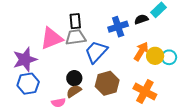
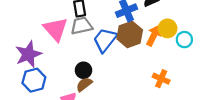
pink triangle: (52, 38) -> (56, 29), turned -45
yellow circle: (155, 56) -> (168, 28), moved
brown hexagon: (107, 83) -> (130, 34), moved
orange cross: (145, 91) -> (161, 79), size x0.7

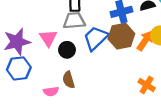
pink triangle: (56, 29) -> (48, 38), moved, size x0.7
black circle: (84, 70) -> (67, 50), moved
brown semicircle: (84, 84) -> (69, 80), turned -77

